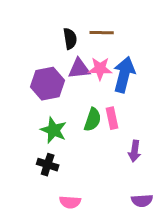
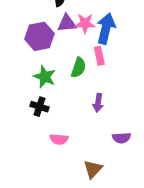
pink rectangle: (112, 118) -> (99, 56), moved
purple arrow: (135, 151) -> (98, 103), moved

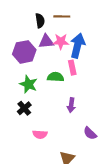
green semicircle: (79, 68) -> (56, 77), turned -105
black cross: (39, 107) -> (24, 108), turned 32
purple semicircle: (121, 138) -> (90, 133), turned 48

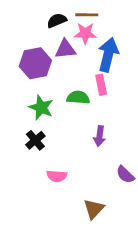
black semicircle: (40, 21) -> (57, 21), turned -104
pink star: (61, 41) -> (85, 33), moved

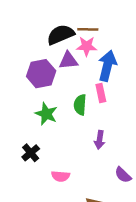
black semicircle: (57, 21) -> (61, 35), size x1.5
green semicircle: (78, 98) -> (80, 105), turned -90
black cross: (35, 140) -> (31, 153), moved

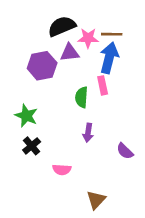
brown line: (88, 29) -> (112, 34), moved
green star: (46, 114) -> (26, 116), moved
purple arrow: (100, 140) -> (88, 133), moved
purple semicircle: (123, 175) -> (125, 151), moved

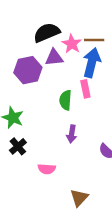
pink star: (88, 38) -> (72, 44), turned 30

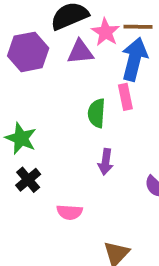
purple hexagon: (28, 70) -> (28, 52), moved

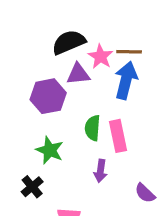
purple hexagon: (28, 52) -> (48, 96), moved
pink rectangle: (125, 97) -> (118, 136), moved, size x1.4
green star: (21, 138) -> (50, 150), moved

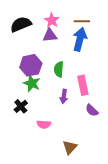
black semicircle: (69, 42) -> (21, 24), moved
pink star: (100, 57) -> (52, 20), moved
purple hexagon: (48, 96) -> (31, 65), moved
pink rectangle: (118, 136) -> (83, 85), moved

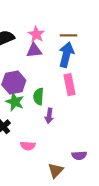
green semicircle: (59, 69) -> (38, 96), moved
pink rectangle: (83, 85) -> (70, 85), moved
purple semicircle: (92, 110) -> (79, 155), moved, turned -48

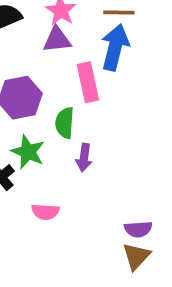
pink rectangle: (70, 85) -> (88, 82), moved
green star: (15, 102) -> (28, 152), moved
brown triangle: (56, 170) -> (136, 256), moved

